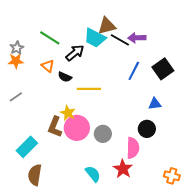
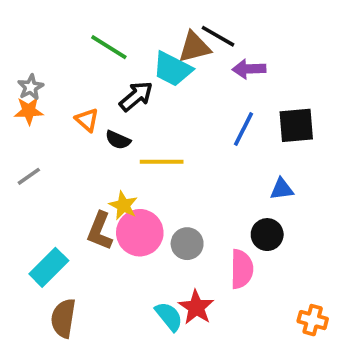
green line: (50, 38) -> (109, 47), moved
black line: (120, 40) -> (218, 36), moved
black square: (163, 69) -> (296, 125), turned 30
red star: (123, 169) -> (196, 307), moved

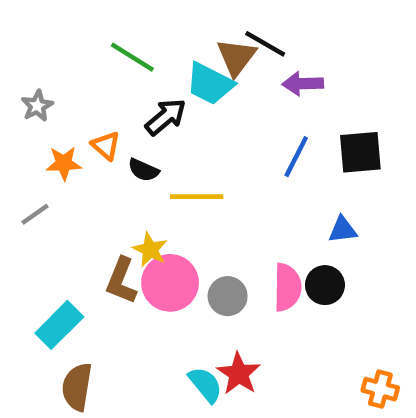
brown triangle: (194, 47) -> (236, 57), turned -39
orange star: (29, 111) -> (64, 163), moved
pink semicircle: (242, 269) -> (287, 287), moved

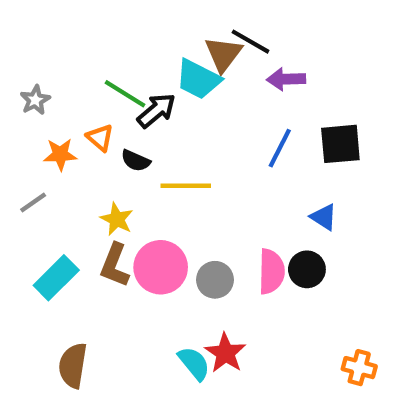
green line: (132, 57) -> (125, 94), moved
blue triangle: (343, 230) -> (324, 217), turned 40
yellow star: (150, 250) -> (117, 219), moved
cyan rectangle: (59, 325) -> (56, 278), moved

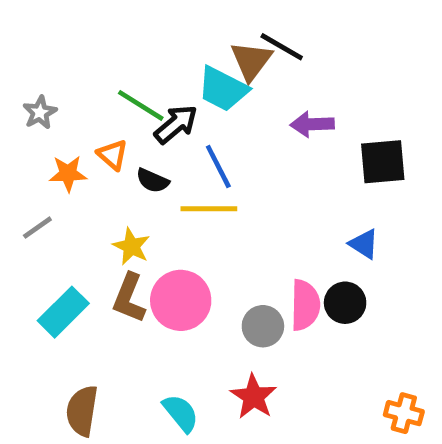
purple arrow: (286, 79) -> (312, 124), moved
blue line: (280, 148) -> (218, 167), moved, turned -54
gray circle: (215, 280) -> (263, 326), moved
cyan semicircle: (194, 363) -> (181, 413), moved

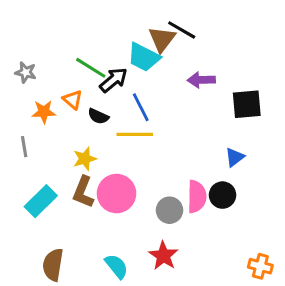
gray star: (40, 112) -> (26, 72), turned -30
gray line: (37, 228) -> (24, 147), turned -65
blue triangle: (364, 244) -> (235, 157), turned 50
yellow star: (131, 246) -> (85, 159), turned 30

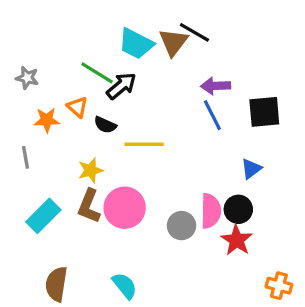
cyan trapezoid: (144, 57) -> (136, 44), moved
blue line: (141, 107) -> (212, 115), moved
red star: (163, 256) -> (237, 240), moved

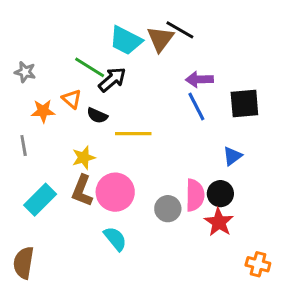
brown semicircle: (56, 284) -> (24, 263), moved
cyan semicircle: (125, 286) -> (115, 239), moved

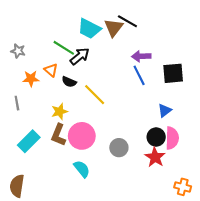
yellow line: (133, 134) -> (95, 95), turned 45
pink semicircle: (195, 195) -> (172, 138), moved

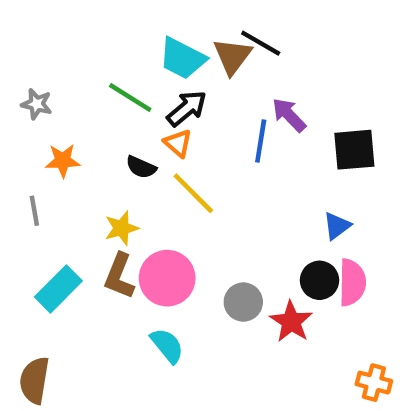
black arrow: (80, 56) -> (187, 108), moved
purple arrow: (141, 56) -> (289, 115), turned 48
orange triangle: (51, 70) -> (178, 143), moved
blue line: (139, 75) -> (261, 141), moved, turned 36
red star: (155, 157) -> (291, 322), moved

